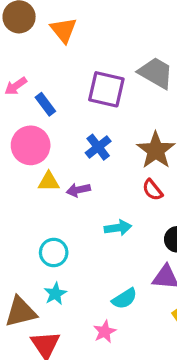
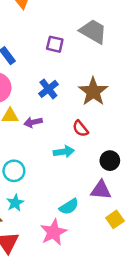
purple square: (106, 89) -> (55, 44), size x0.6
red semicircle: (153, 190) -> (80, 129), moved
pink star: (105, 332) -> (54, 232), size x1.5

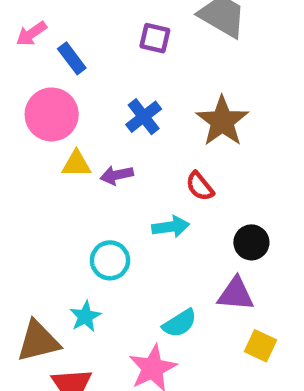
cyan circle: (14, 171) -> (110, 260), moved
yellow square: (115, 219) -> (260, 346), turned -30

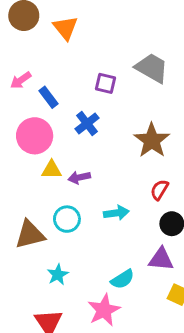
blue cross: (144, 117) -> (87, 123), moved
red semicircle: (200, 186) -> (159, 190), moved, turned 70
cyan circle: (110, 260) -> (67, 219), moved
brown triangle: (38, 341) -> (30, 234), moved

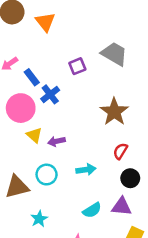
purple square: (106, 83) -> (77, 66), turned -35
blue cross: (87, 123) -> (50, 94), moved
yellow triangle: (52, 170) -> (34, 135), turned 42
cyan semicircle: (122, 279) -> (92, 210), moved

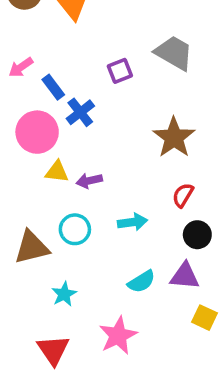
yellow triangle: (34, 135) -> (57, 172), turned -35

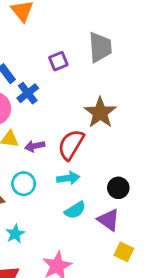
gray trapezoid: (174, 53) -> (100, 47), turned 56
red semicircle: (183, 195) -> (71, 145), moved, size x1.6
purple triangle: (185, 276) -> (109, 220), turned 30
cyan semicircle: (141, 282) -> (75, 210), moved

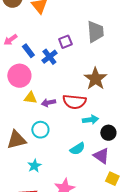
blue cross: (28, 93) -> (49, 57), moved
red semicircle: (71, 145) -> (74, 102), turned -115
cyan arrow: (68, 178) -> (90, 120), moved

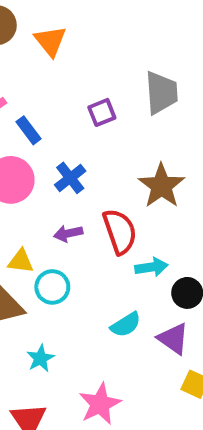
blue cross: (49, 57) -> (70, 178), moved
yellow triangle: (30, 98) -> (21, 261), moved
red semicircle: (74, 102) -> (120, 231), turned -115

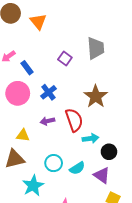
purple square: (102, 112) -> (65, 58), turned -32
cyan circle: (52, 287) -> (54, 163), moved
cyan star: (40, 358) -> (33, 186), size x1.5

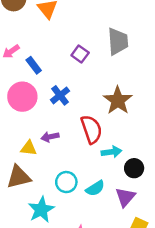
purple arrow: (47, 121) -> (50, 137), moved
purple triangle: (102, 175) -> (125, 197), turned 36

